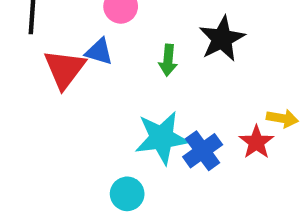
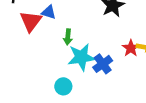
green arrow: (168, 60) -> (68, 37), moved
red star: (256, 142) -> (131, 48), moved

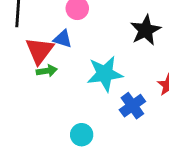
green arrow: (68, 37) -> (47, 71), moved, turned -104
cyan star: (81, 57) -> (105, 74), moved

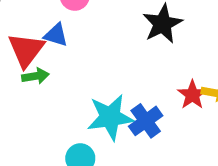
cyan star: (105, 74) -> (110, 117), moved

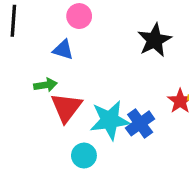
red triangle: (26, 50) -> (66, 107), moved

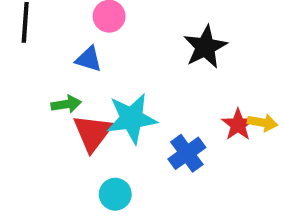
cyan star: (110, 120) -> (132, 118), moved

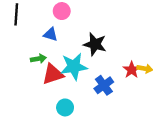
black star: (205, 47) -> (95, 44), moved, turned -30
red triangle: (93, 133) -> (53, 74), turned 35

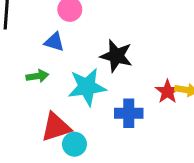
red triangle: (53, 74) -> (56, 127), moved
blue cross: (104, 85) -> (129, 113), turned 36

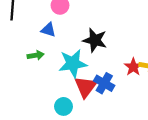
blue cross: (129, 113) -> (104, 83), turned 30
red triangle: (56, 127) -> (86, 87), moved, turned -35

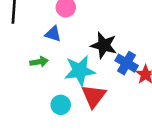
blue cross: (104, 83) -> (127, 63), moved
cyan circle: (64, 106) -> (61, 105), moved

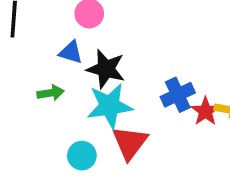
black star: (104, 45) -> (106, 69), moved
blue cross: (127, 63) -> (178, 95), turned 35

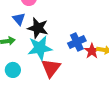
blue triangle: (71, 52) -> (19, 19), turned 32
cyan circle: (82, 156) -> (13, 70), moved

